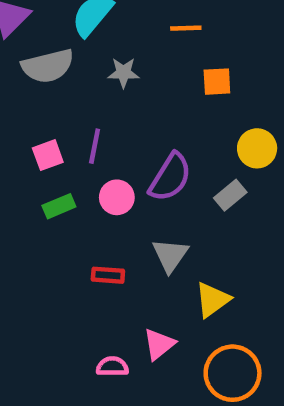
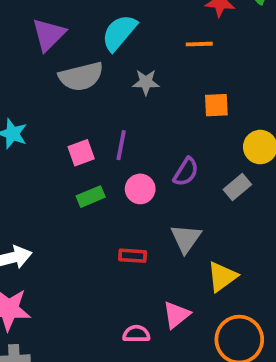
orange square: (217, 82) -> (216, 105), moved
purple semicircle: (170, 177) -> (186, 172), size x0.7

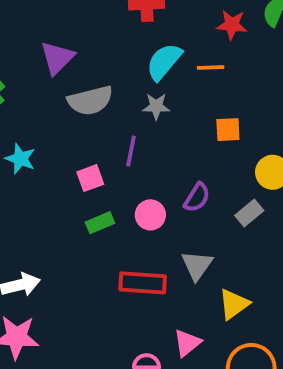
cyan semicircle: (119, 33) -> (164, 62), moved
purple line: (121, 145) -> (131, 151), moved
red rectangle: (133, 256) -> (143, 283), size x1.6

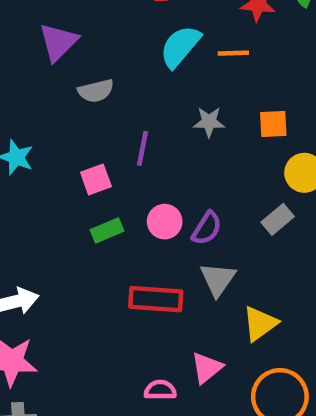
gray semicircle: (90, 100) -> (96, 91), size x0.7
gray star: (156, 106) -> (209, 122), moved
orange square: (228, 130) -> (273, 124), moved
purple semicircle: (197, 197) -> (207, 228), moved

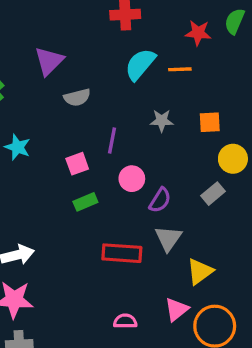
pink circle: (165, 222) -> (132, 179), moved
pink triangle: (207, 368) -> (177, 310), moved

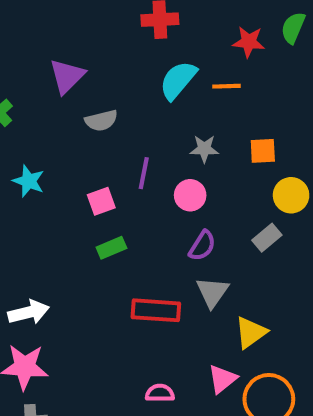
pink circle: (132, 179) -> (190, 195), moved

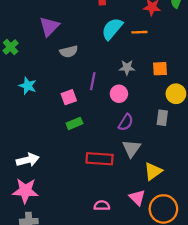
gray rectangle: (267, 238) -> (162, 118), turned -42
pink triangle: (222, 379) -> (137, 198), turned -36

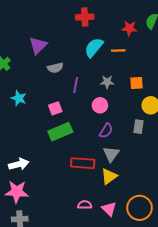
purple line: (93, 81) -> (76, 85), moved
green rectangle: (74, 123) -> (60, 132), size x1.6
yellow triangle: (153, 171) -> (109, 176), moved
pink triangle: (137, 198) -> (109, 209), moved

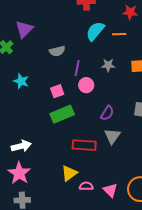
purple triangle: (38, 45) -> (24, 29), moved
pink circle: (100, 105) -> (86, 85), moved
yellow triangle: (109, 176) -> (69, 173), moved
pink star: (17, 192) -> (19, 173), turned 30

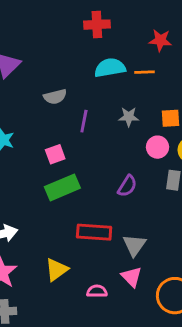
cyan semicircle: (95, 31) -> (110, 68), turned 40
pink circle: (86, 85) -> (157, 147), moved
gray triangle: (112, 136) -> (134, 245), moved
yellow triangle: (69, 173) -> (57, 270), moved
pink triangle: (110, 190) -> (132, 277), moved

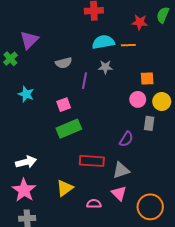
gray star: (129, 117) -> (105, 67), moved
purple semicircle: (127, 186) -> (126, 139), moved
gray triangle: (134, 245) -> (121, 170), turned 36

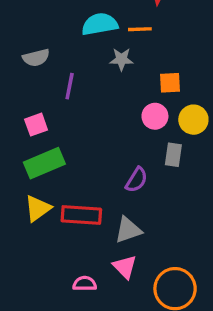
gray star: (105, 67) -> (121, 59), moved
yellow triangle: (65, 188) -> (38, 208), moved

